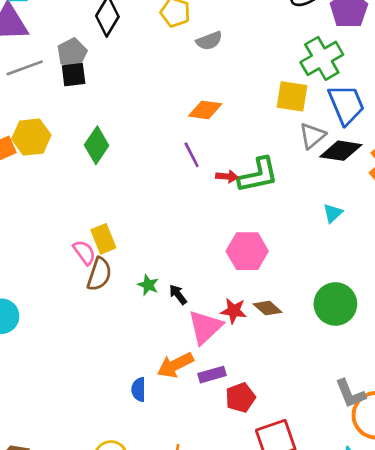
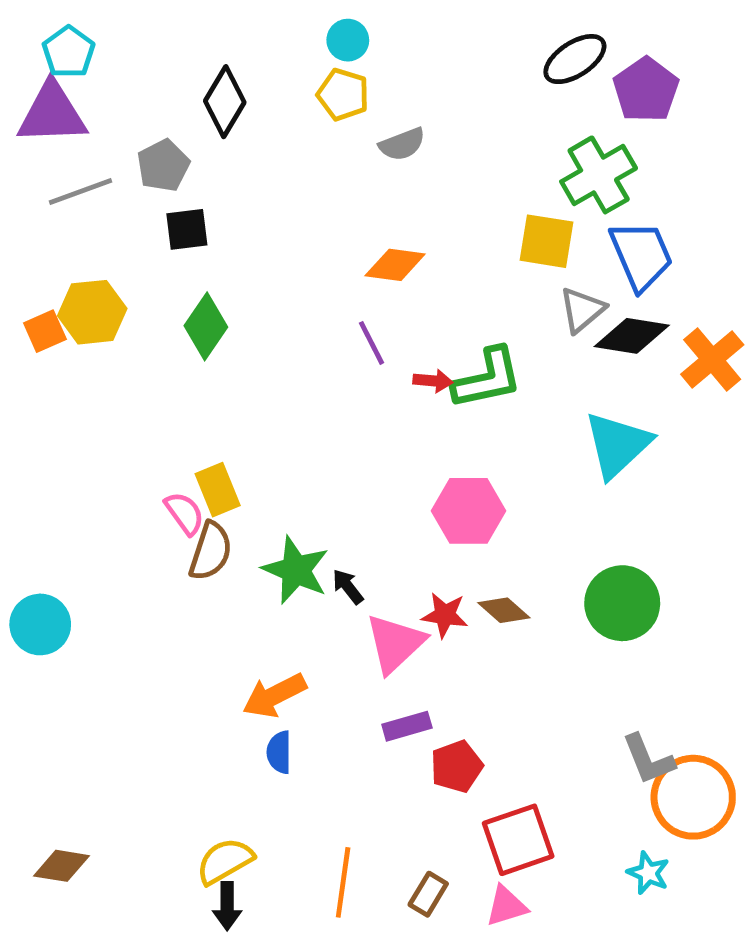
black square: (74, 75) -> (187, 229), moved
cyan triangle: (333, 213) -> (617, 445), size x2.0
green star: (148, 285) -> (296, 570), size x1.8
orange arrow: (175, 365) -> (274, 695), moved

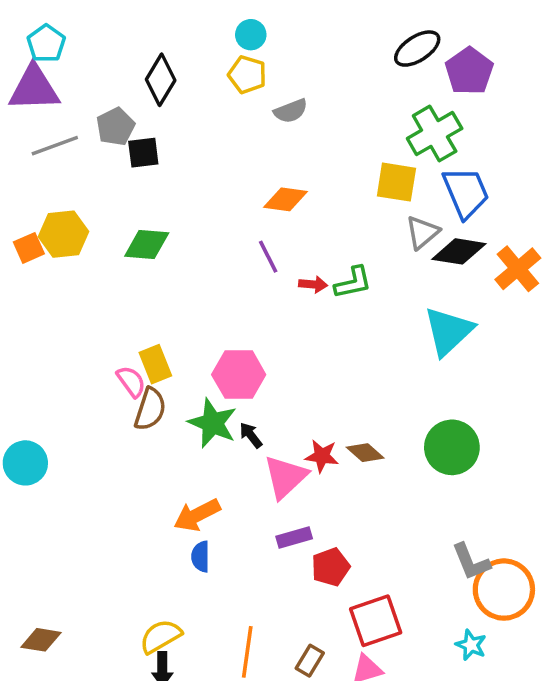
black square: (187, 229) -> (143, 153), moved
green diamond: (206, 326) -> (147, 244), turned 60
green L-shape: (487, 378) -> (353, 283), size x0.7
pink hexagon: (468, 511) -> (239, 375), moved

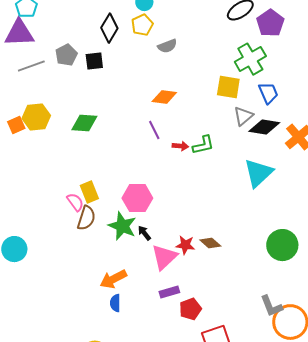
yellow pentagon: (247, 75) -> (142, 25), turned 30
black diamond: (161, 80) -> (109, 28), moved
black square: (143, 153) -> (94, 61), moved
blue trapezoid: (466, 192) -> (268, 93), size x0.7
green circle: (452, 447) -> (282, 245), moved

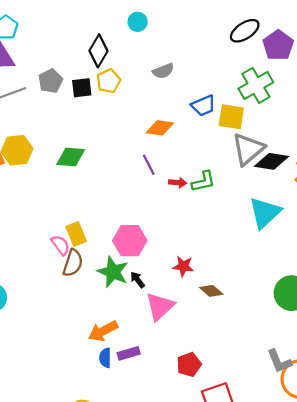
yellow pentagon: (142, 25) -> (109, 81), moved
blue trapezoid: (268, 93) -> (203, 106), moved, turned 90
gray triangle: (243, 116) -> (248, 149), size x1.5
red star: (185, 245) -> (183, 266), moved
purple rectangle: (169, 292) -> (129, 353), moved

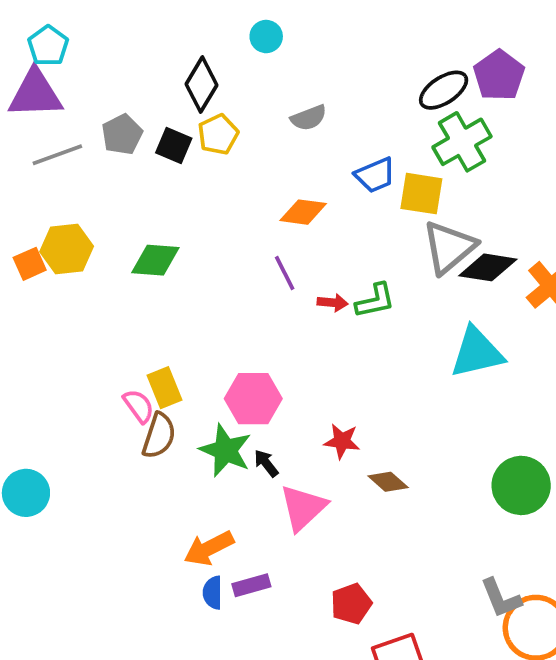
black ellipse: (245, 31) -> (444, 90), moved
black square: (82, 88) -> (174, 146), turned 30
cyan triangle: (265, 213) -> (477, 352), turned 30

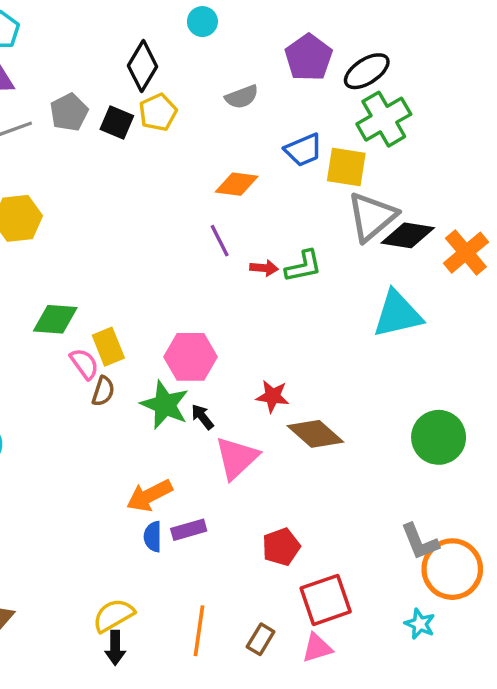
purple pentagon: (499, 75) -> (309, 57), moved
green diamond: (155, 260) -> (55, 319), moved
brown semicircle: (159, 436) -> (103, 391), size x0.7
brown diamond: (388, 482) -> (315, 434), size x1.5

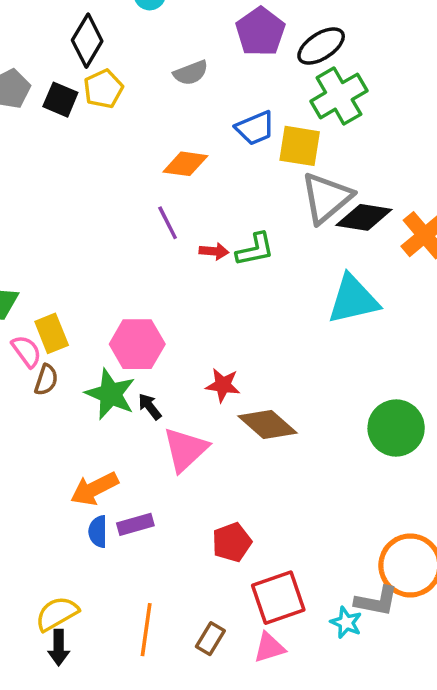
gray L-shape: (420, 542) -> (376, 601), moved, turned -57
cyan star: (420, 624) -> (346, 623), moved

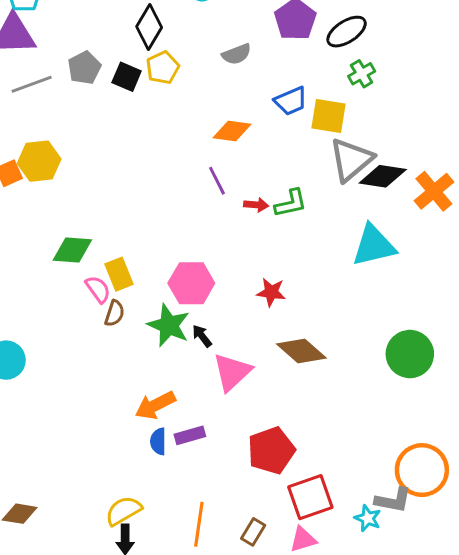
green cross: (339, 96) -> (362, 74), size x0.6
red star: (223, 385) -> (271, 292), moved
red pentagon: (232, 542) -> (271, 450), size x1.4

